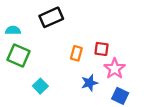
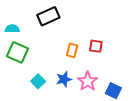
pink star: (115, 69) -> (88, 81), moved
blue star: (89, 83) -> (64, 79), moved

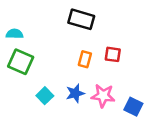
black rectangle: (48, 16) -> (81, 19), moved, turned 40
pink star: (88, 81) -> (103, 96), turned -30

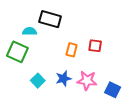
black rectangle: (81, 19) -> (50, 19), moved
cyan semicircle: (14, 34) -> (30, 31), moved

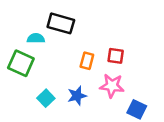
pink star: (87, 81) -> (112, 86), moved

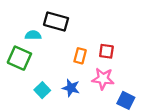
blue star: (77, 96) -> (71, 88), turned 30

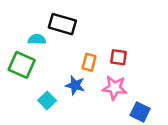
blue star: (71, 88) -> (75, 85), moved

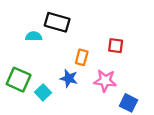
red square: (118, 57) -> (116, 46), moved
green square: (22, 65) -> (19, 80), moved

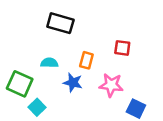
cyan semicircle: (34, 36) -> (49, 63), moved
cyan square: (43, 92) -> (37, 107), moved

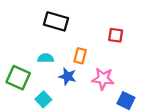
red square: (122, 48) -> (116, 35), moved
cyan square: (37, 107) -> (43, 99), moved

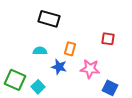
red square: (116, 35) -> (108, 39), moved
green square: (18, 78) -> (15, 80), moved

